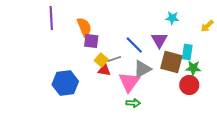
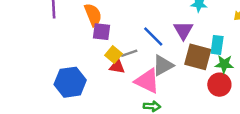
pink triangle: (129, 82) -> (147, 81), turned -40

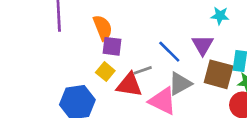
yellow square: (114, 55) -> (105, 72), moved
red triangle: (117, 67) -> (129, 85), size x1.5

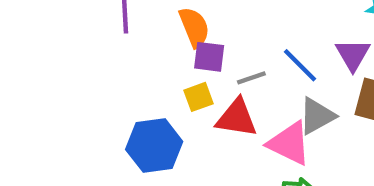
gray line: (143, 70) -> (251, 78), moved
yellow square: (105, 72) -> (199, 97), turned 30

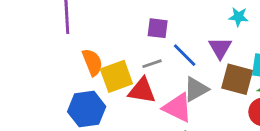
orange semicircle: (194, 27) -> (92, 62), moved
purple square: (209, 57) -> (158, 28), moved
yellow square: (199, 97) -> (116, 76), size x1.6

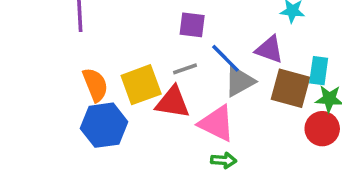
purple triangle: (220, 48) -> (269, 50), turned -40
orange semicircle: (92, 62) -> (95, 85), moved
gray triangle: (196, 89) -> (240, 81), moved

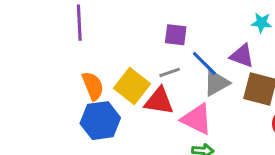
yellow square: (141, 85) -> (132, 86), turned -32

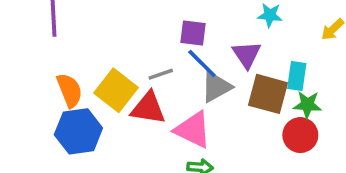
purple square: (176, 35) -> (193, 33), moved
purple triangle: (242, 56) -> (247, 55), turned 36

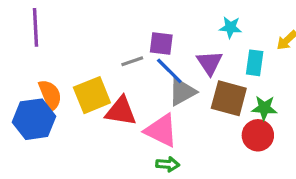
gray line: (161, 74) -> (132, 61), moved
cyan rectangle: (297, 76) -> (255, 63), moved
yellow square: (116, 90) -> (92, 95), turned 30
blue hexagon: (78, 131) -> (34, 119), moved

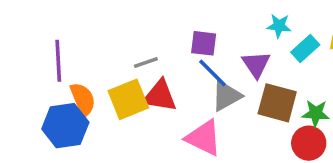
purple line: (36, 27) -> (58, 61), moved
gray line: (132, 61) -> (146, 63), moved
cyan rectangle: (255, 63) -> (305, 49), moved, turned 40
red triangle: (121, 111) -> (160, 96), moved

